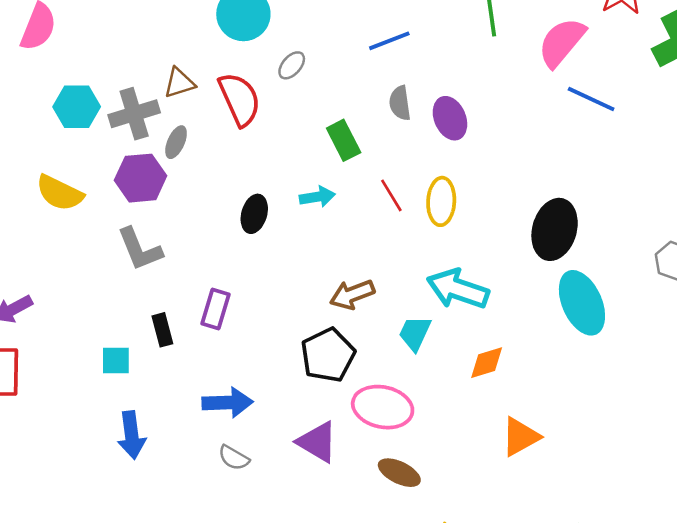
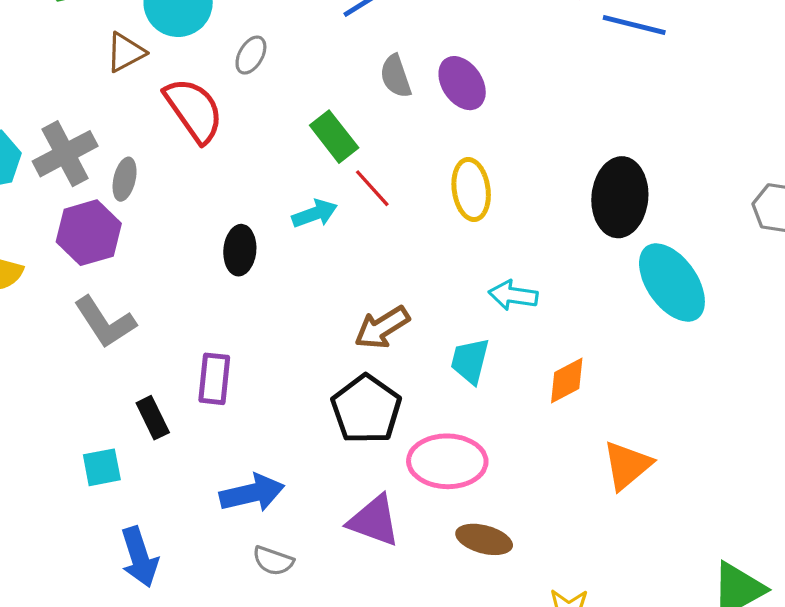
brown triangle: (179, 83) -> (126, 52), moved
red line: (391, 195) -> (372, 188), moved
cyan arrow: (458, 289) -> (513, 295), size x0.6

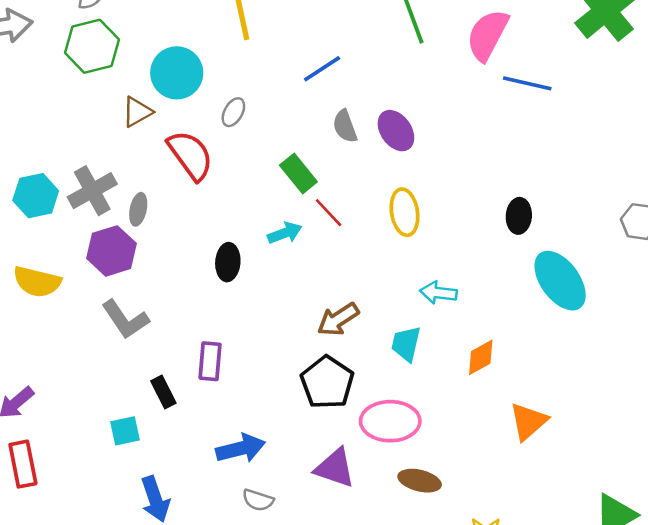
black ellipse: (620, 197) -> (519, 216), size x0.6

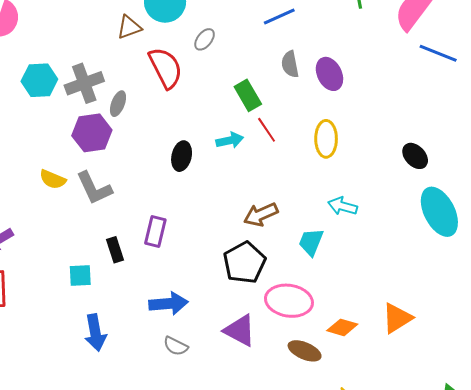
black ellipse: (519, 216) -> (415, 156), turned -56
yellow semicircle: (37, 282) -> (53, 179), moved, size x0.7
orange diamond: (481, 357) -> (342, 327), moved, turned 36

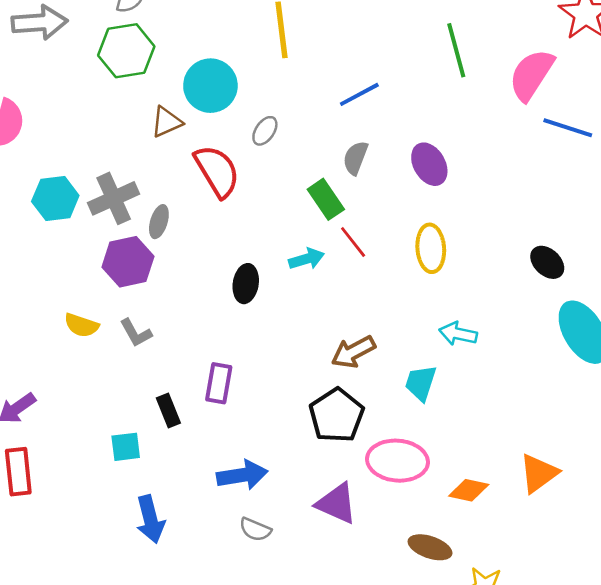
gray semicircle: (290, 64) -> (356, 158), moved, turned 36
gray L-shape: (94, 188) -> (136, 333), size x0.7
brown ellipse: (305, 351) -> (430, 547), moved

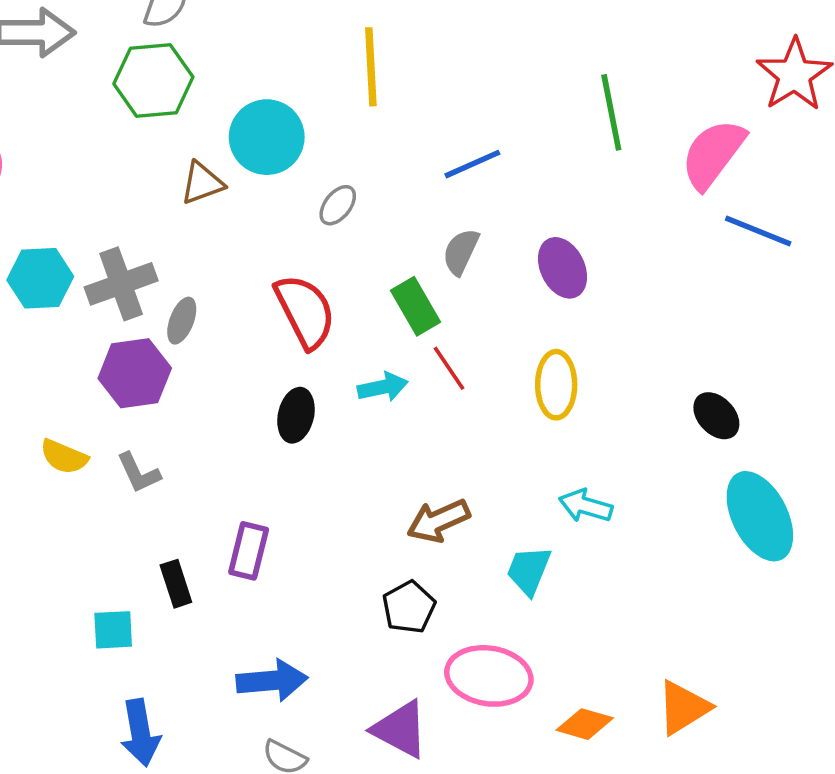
red semicircle: (217, 171) -> (305, 311), moved
black pentagon: (337, 415) -> (409, 607), size x0.7

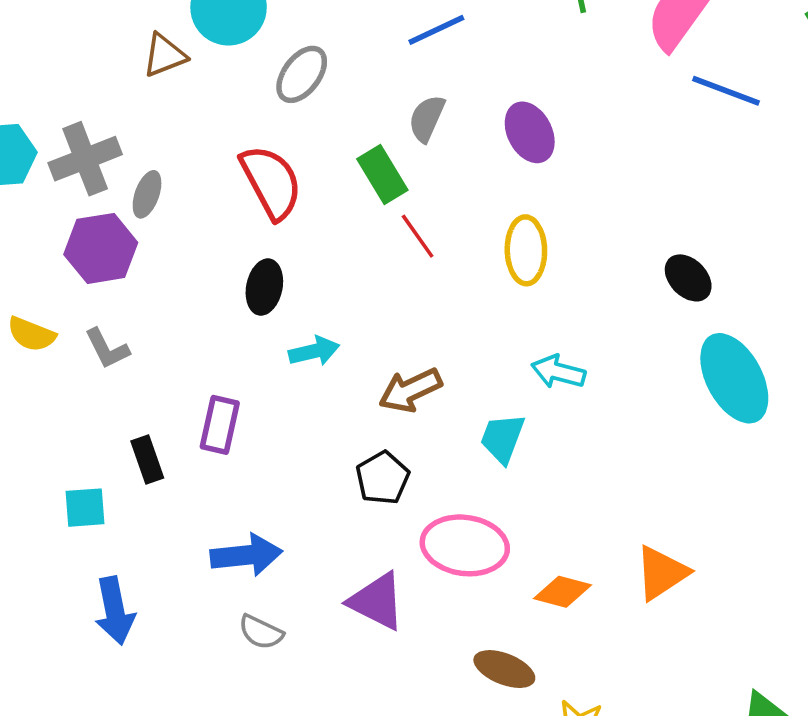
gray ellipse: (338, 205) -> (302, 74), size x1.4
cyan arrow: (383, 387) -> (314, 351), moved

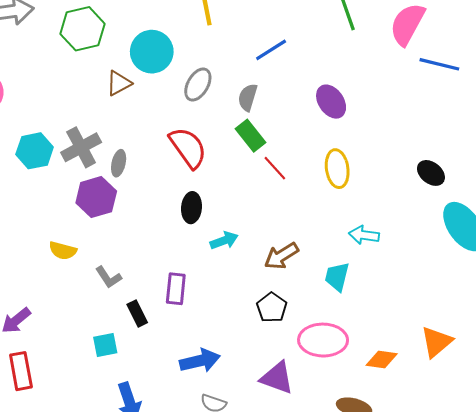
gray semicircle: (427, 118) -> (248, 97), moved
gray L-shape: (107, 349) -> (108, 277), moved

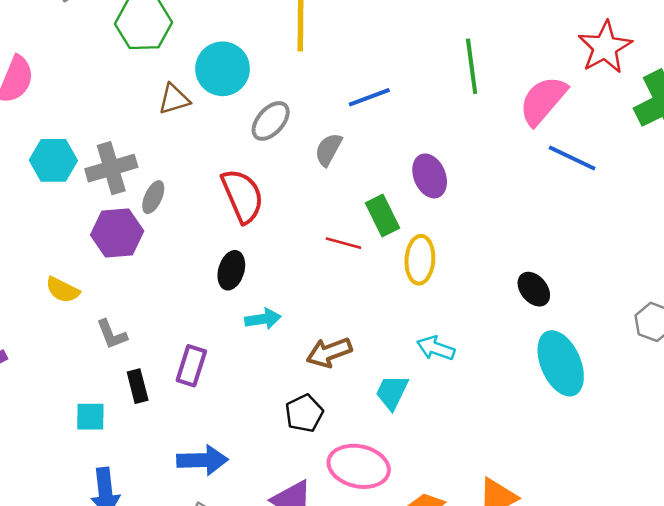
green rectangle: (251, 136) -> (383, 216), moved
red line: (275, 168) -> (344, 243), turned -44

